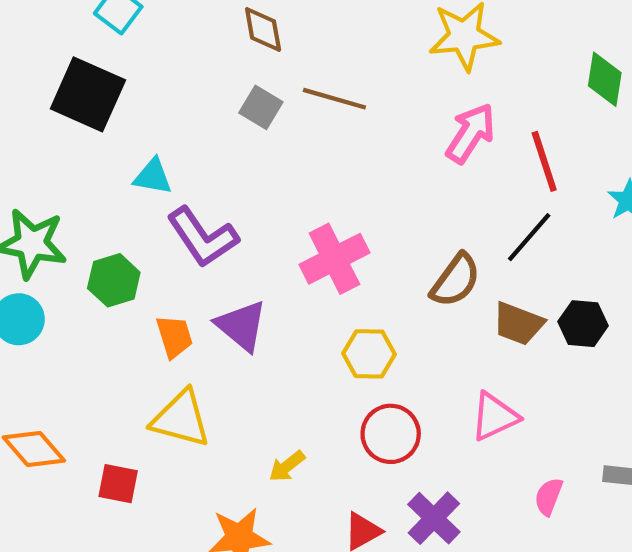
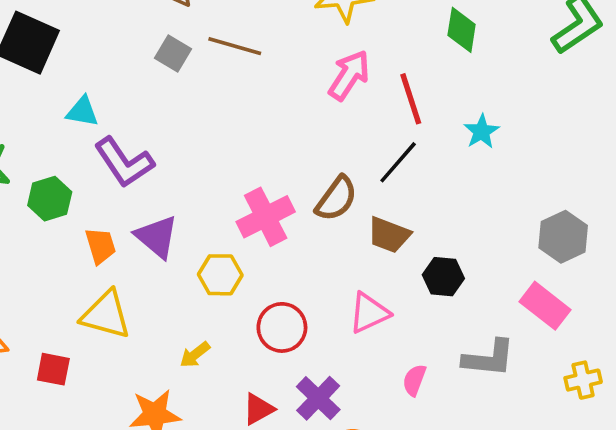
pink cross: (334, 259) -> (266, 217), moved
black hexagon: (583, 324) -> (443, 277), moved
yellow hexagon: (369, 354) -> (220, 275), moved

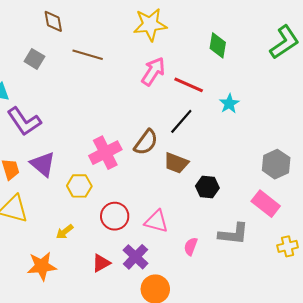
gray square: (173, 53) -> (34, 59), moved
red line: (411, 99) -> (189, 85), turned -48
pink triangle: (369, 313) -> (156, 221), moved, turned 40

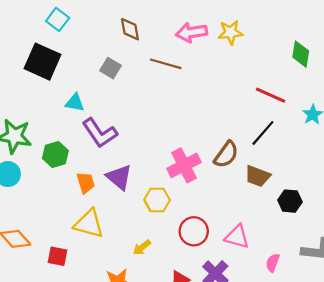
yellow star: (150, 25) -> (230, 32), size x0.7
pink arrow: (153, 71) -> (192, 32), moved, turned -132

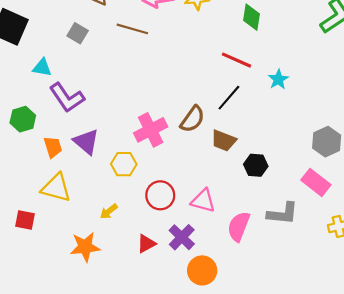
green diamond: (301, 54) -> (251, 17), moved
pink semicircle: (273, 263) -> (239, 226), size x1.6

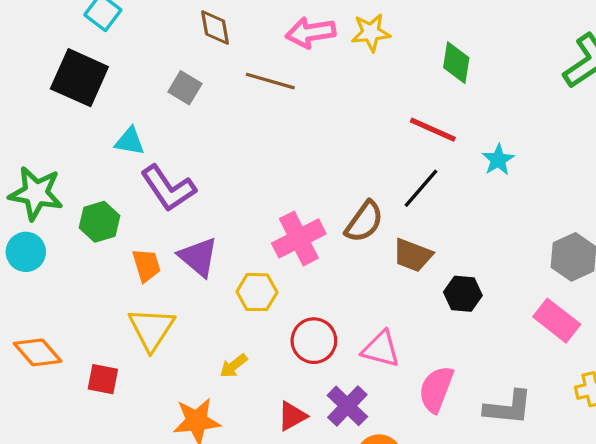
yellow triangle: (56, 188) -> (151, 329), turned 48
gray L-shape: (283, 214) -> (508, 408), moved

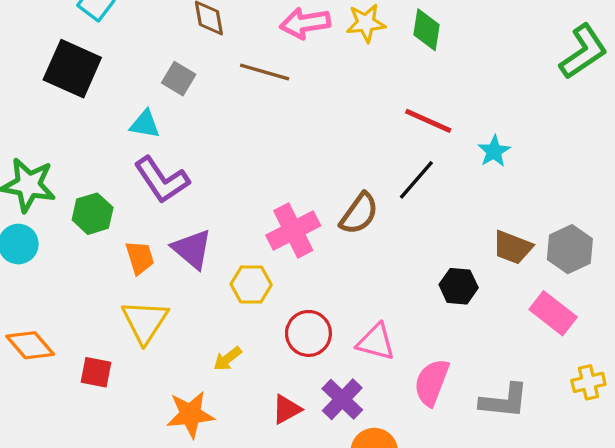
green diamond: (456, 63) -> (427, 30), moved
cyan triangle: (130, 141) -> (145, 124), moved
brown trapezoid: (413, 255) -> (513, 247), moved

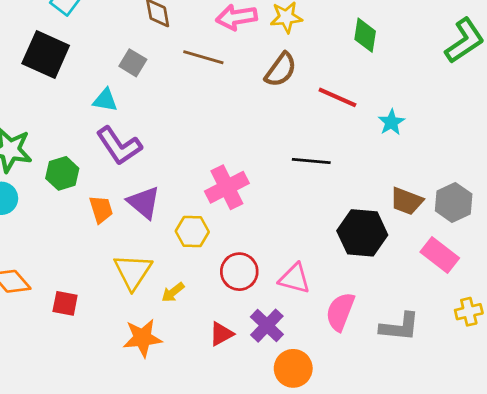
green diamond: (427, 30) -> (365, 35), moved
black line: (416, 180) -> (311, 161), moved, turned 54
brown semicircle: (359, 214) -> (281, 70), moved
black hexagon: (459, 286) -> (362, 233), size x1.6
yellow triangle: (145, 322) -> (133, 272), moved

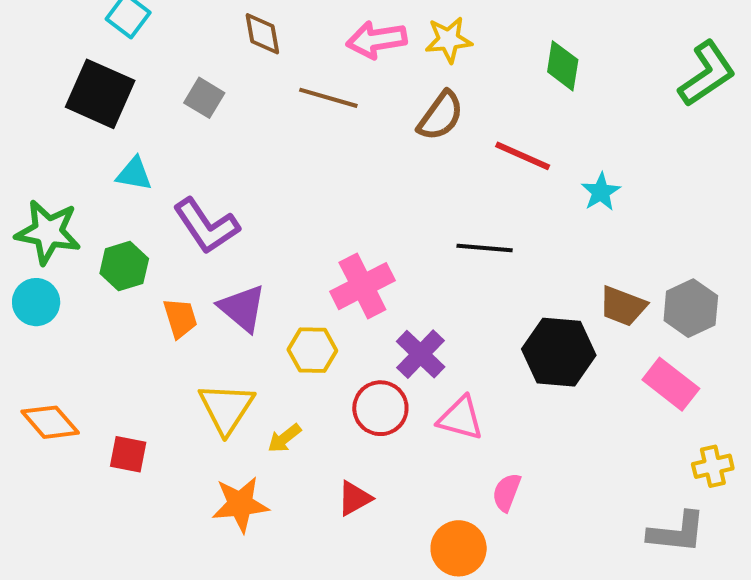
gray square: (133, 63) -> (204, 98), moved
cyan triangle: (105, 100) -> (134, 174), moved
pink semicircle: (340, 312) -> (507, 492), moved, size x0.7
purple cross: (267, 326) -> (421, 354), moved
gray L-shape: (400, 327) -> (677, 532), moved

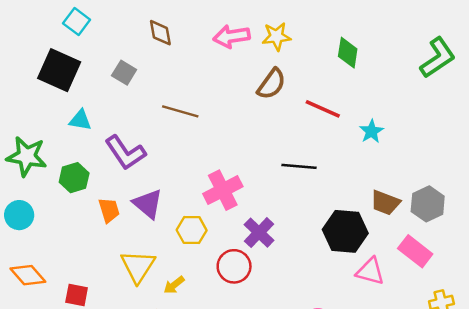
brown line: (328, 98) -> (180, 111), moved
cyan circle: (36, 302) -> (19, 215), moved
pink triangle: (461, 418) -> (370, 271), moved

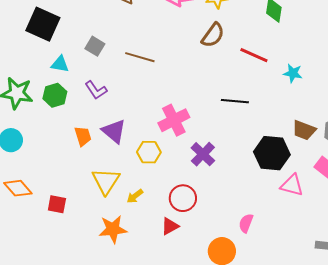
gray square: (124, 73) -> (95, 46), moved
cyan star: (371, 131) -> (293, 73), turned -30
purple L-shape: (125, 153) -> (96, 90), size x0.7
green hexagon: (74, 178) -> (55, 95), moved
red circle: (234, 266) -> (183, 198), moved

